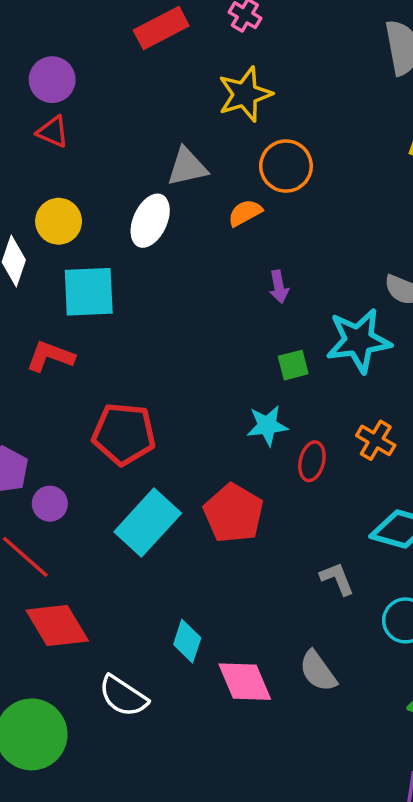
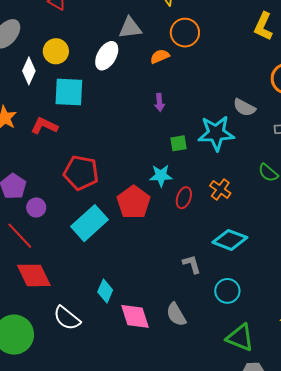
purple arrow: (279, 287) -> (159, 102), moved
red pentagon: (233, 513) -> (134, 202), moved

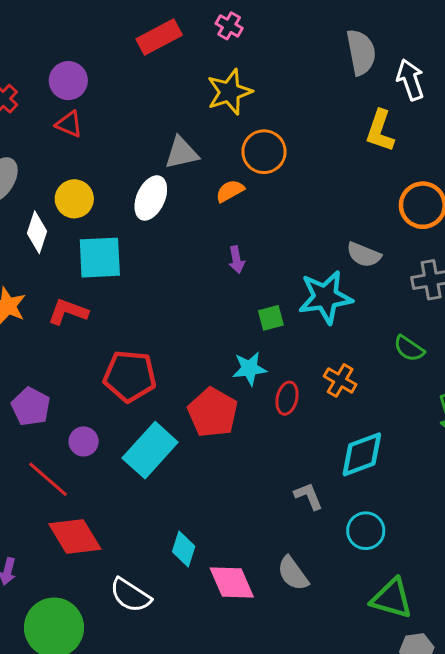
purple circle: (36, 207) -> (84, 441), moved
cyan diamond: (230, 240) -> (362, 454), turned -36

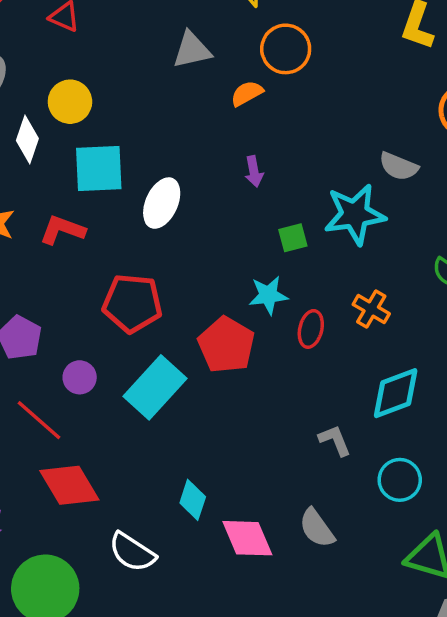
white ellipse: (151, 198) -> (162, 203), moved

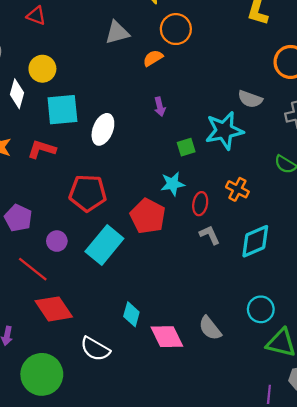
gray L-shape: (335, 440) -> (210, 235), moved
cyan circle: (400, 480) -> (261, 309), moved

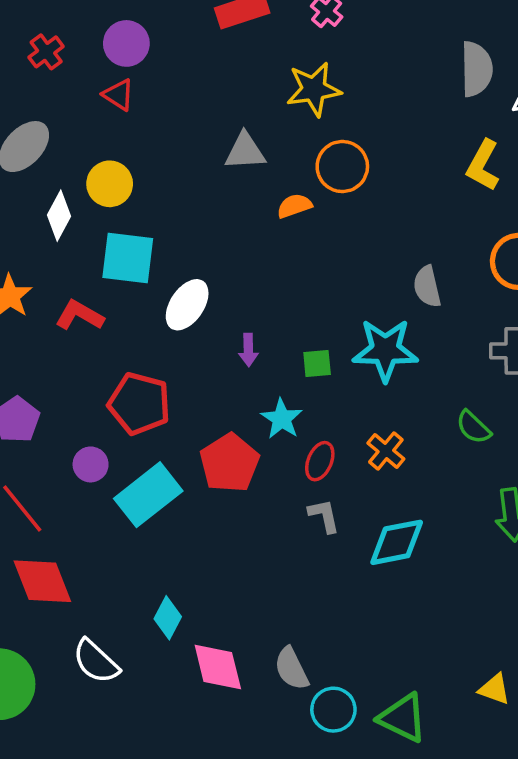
gray semicircle: (250, 99) -> (427, 287), moved, turned 45
purple arrow: (160, 107) -> (248, 350), moved
cyan star: (173, 184) -> (282, 419), turned 30
purple circle: (57, 241) -> (91, 464), moved
cyan circle: (261, 309) -> (333, 710), moved

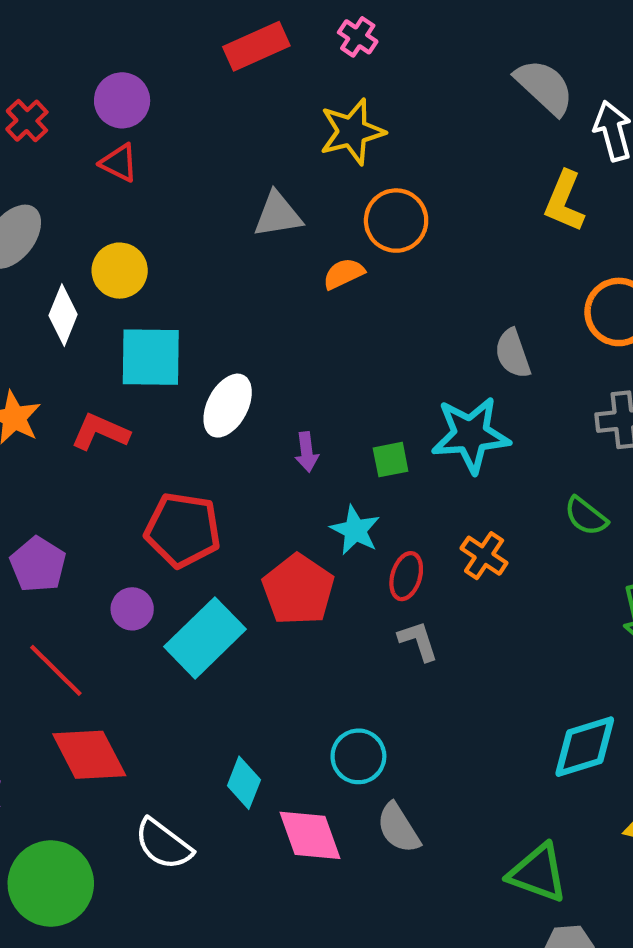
gray semicircle: (476, 69) -> (544, 87), turned -40
cyan diamond: (397, 542) -> (585, 747), moved
cyan circle: (333, 710) -> (358, 756), moved

